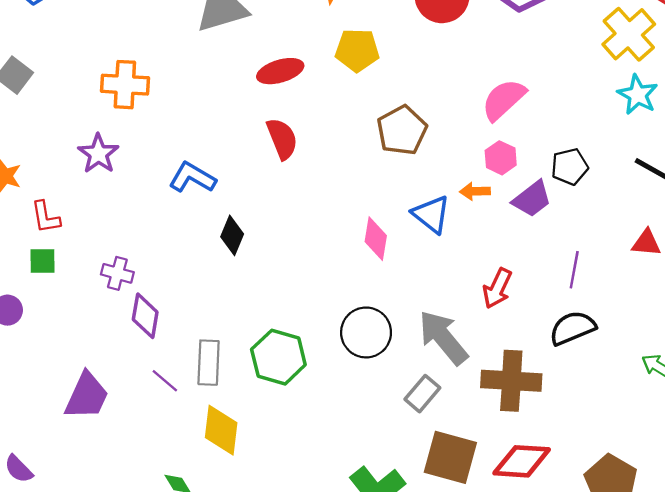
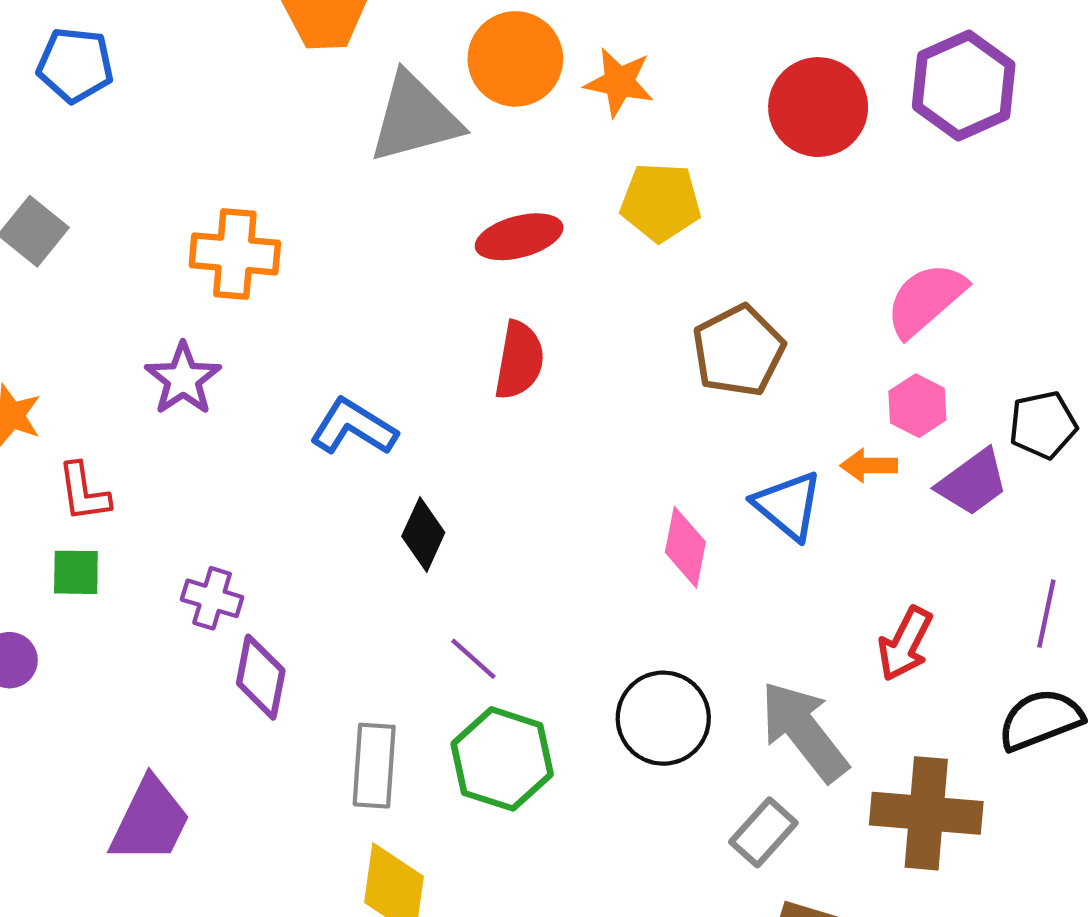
red semicircle: (282, 139) -> (519, 360), turned 30
purple line: (165, 381) -> (473, 659), moved

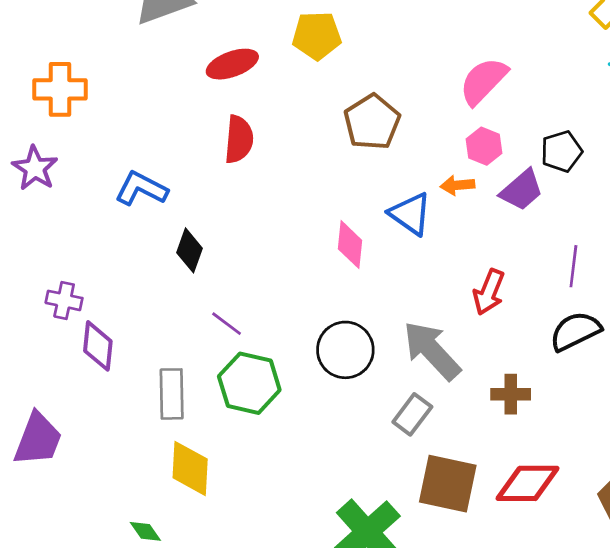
brown cross: (926, 813) -> (511, 394), size x0.6

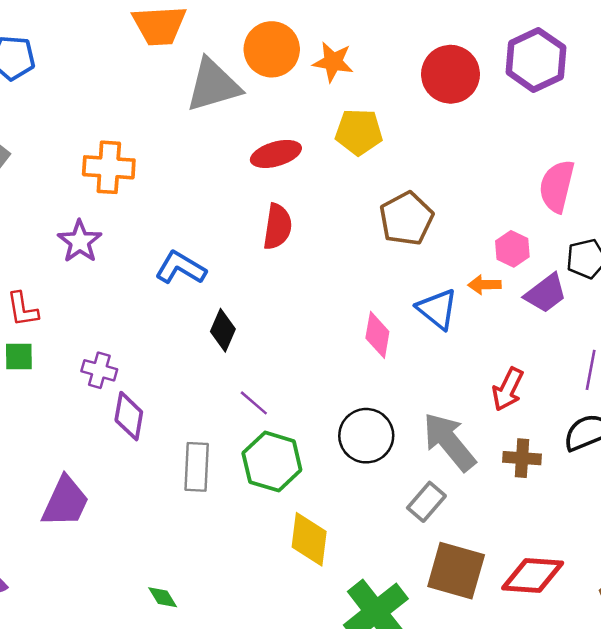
pink semicircle: (483, 81) -> (557, 186), moved, turned -34
brown cross: (511, 394) -> (522, 458), moved
yellow diamond: (190, 468) -> (309, 539), moved

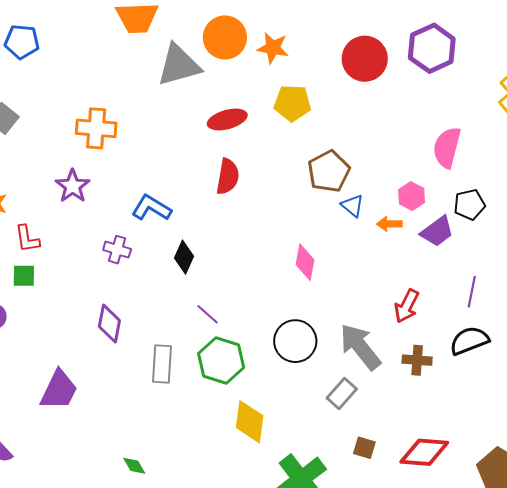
blue triangle: (437, 309) -> (352, 206), moved, size x0.7
purple cross: (99, 370) -> (117, 250), moved
brown square: (456, 571) -> (364, 448), size x0.5

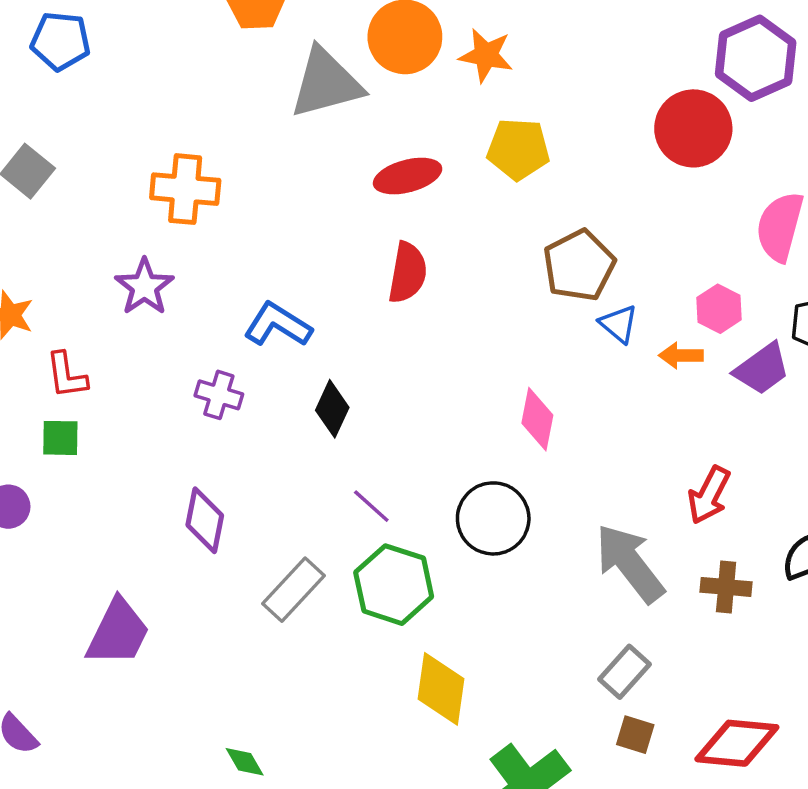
red circle: (365, 59) -> (693, 128), moved
black circle: (295, 341) -> (493, 518), moved
gray rectangle: (162, 364) -> (293, 590), turned 39
gray rectangle: (342, 394) -> (624, 672), moved

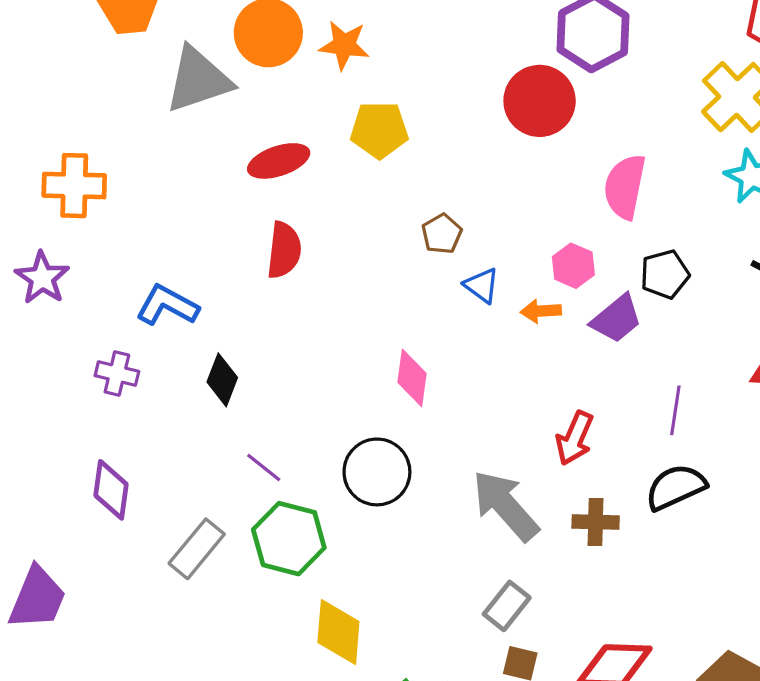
brown pentagon: (579, 266) -> (442, 234), size x0.6

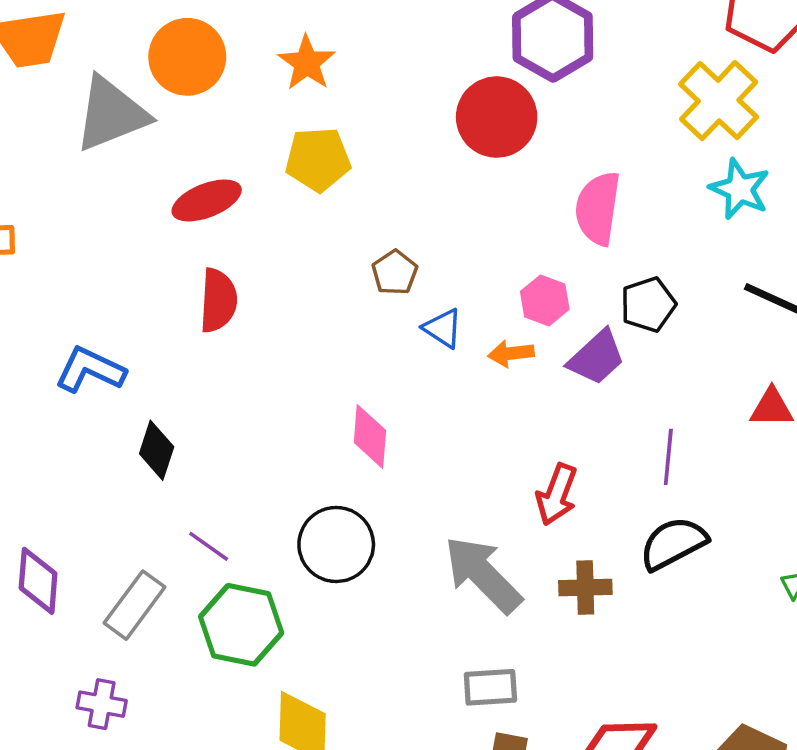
orange star: (344, 45) -> (307, 63), moved, turned 30
purple cross: (117, 373) -> (102, 704), moved
gray rectangle: (197, 549) -> (135, 605), moved
gray rectangle: (507, 606) -> (490, 687), turned 51

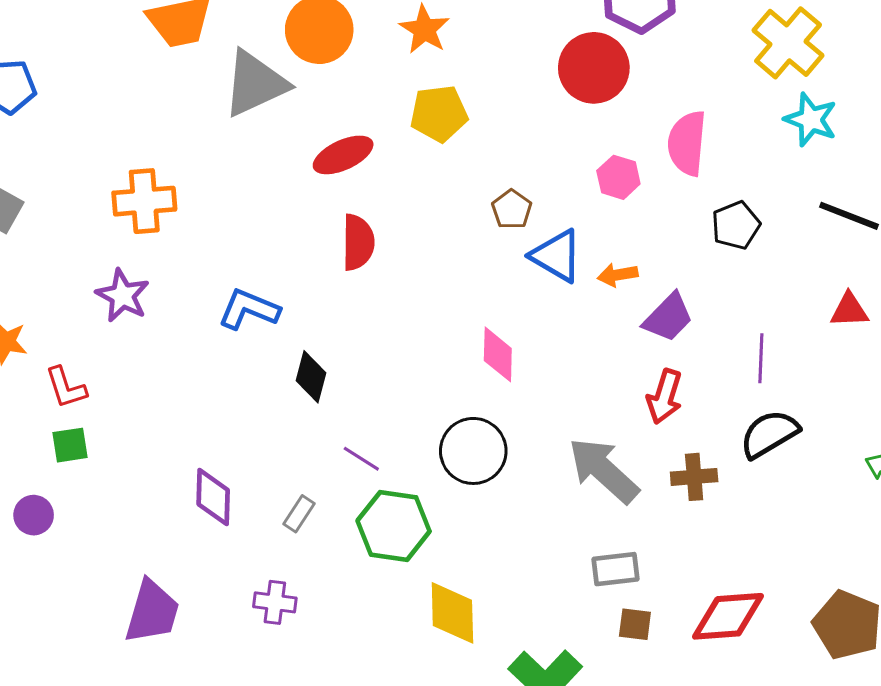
pink hexagon: (545, 300) -> (618, 177), moved
blue triangle: (443, 328) -> (557, 256), size x1.5
purple trapezoid: (596, 357) -> (668, 317), moved
gray rectangle: (135, 605) -> (299, 514), size x0.6

